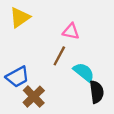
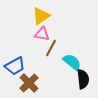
yellow triangle: (20, 17) -> (41, 16), moved
pink triangle: (71, 31) -> (42, 34), moved

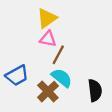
cyan semicircle: (72, 62) -> (62, 78), moved
brown cross: (29, 83) -> (48, 92), moved

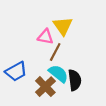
yellow triangle: (47, 18) -> (63, 26), moved, turned -30
black semicircle: (95, 90) -> (75, 80), moved

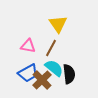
pink triangle: (45, 37) -> (28, 46), moved
blue trapezoid: (16, 71) -> (28, 73), moved

